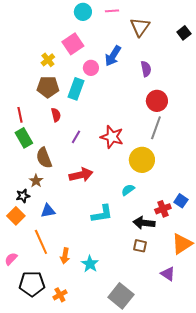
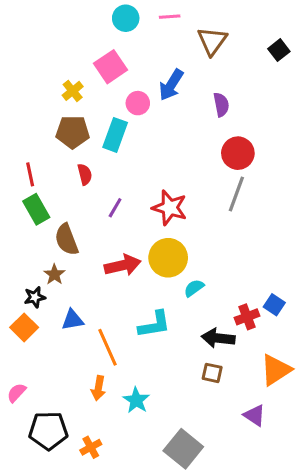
yellow circle: (142, 160) -> (168, 258), moved
orange line: (41, 242) -> (107, 347), moved

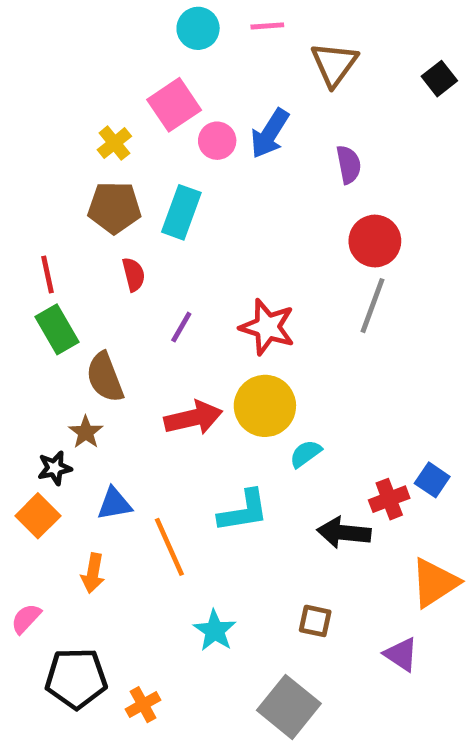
pink circle: (138, 103) -> (217, 141), moved
brown square: (212, 373) -> (315, 621), moved
orange arrow: (98, 388) -> (93, 573), moved

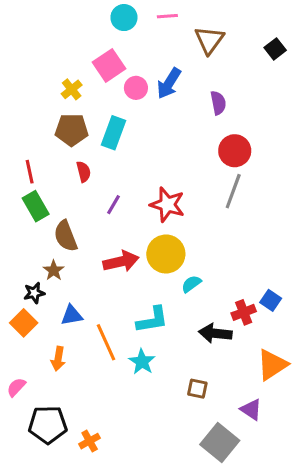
cyan star: (215, 631) -> (142, 362), moved
gray square: (289, 707) -> (220, 443), moved

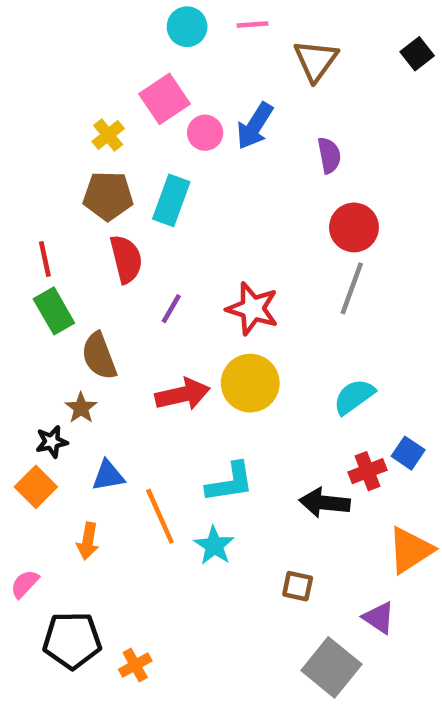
black square: (275, 49) -> (417, 54), moved
red semicircle: (84, 172) -> (126, 259), size x1.5
cyan semicircle: (191, 284) -> (354, 397), moved, size x1.4

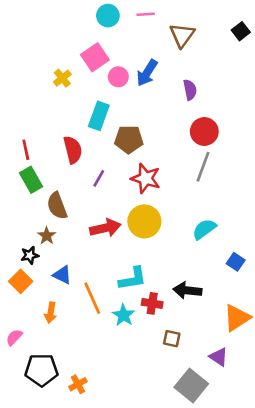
brown pentagon: (108, 196) -> (129, 139), moved
red cross: (368, 471) -> (152, 303), moved, turned 30
blue triangle: (108, 476) -> (62, 275), turned 36

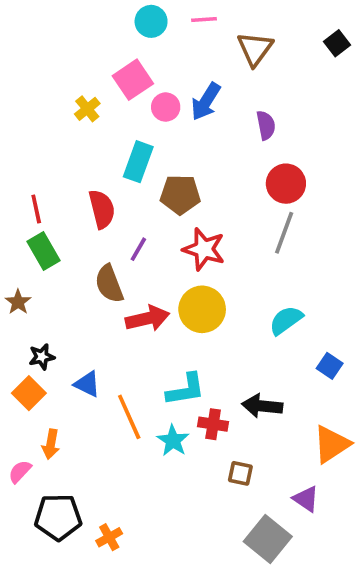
brown semicircle: (57, 206) -> (109, 284), moved
brown star: (47, 236) -> (18, 302), moved
orange arrow: (51, 313) -> (51, 444), moved

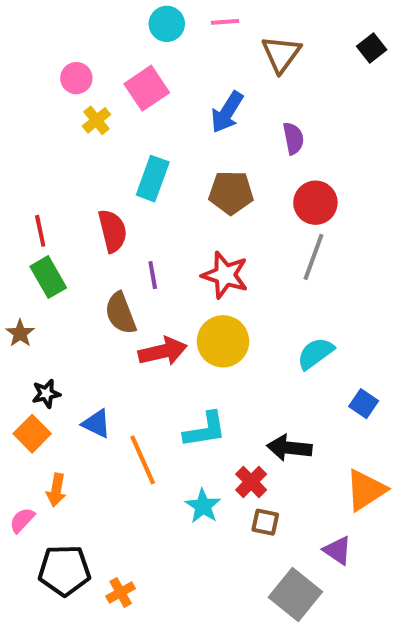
pink circle: (166, 107) -> (76, 78), moved
brown pentagon: (180, 195) -> (231, 193), moved
purple line: (138, 249) -> (153, 275), turned -40
red cross: (213, 424) -> (251, 482), moved, turned 36
cyan star: (173, 441) -> (203, 506), moved

